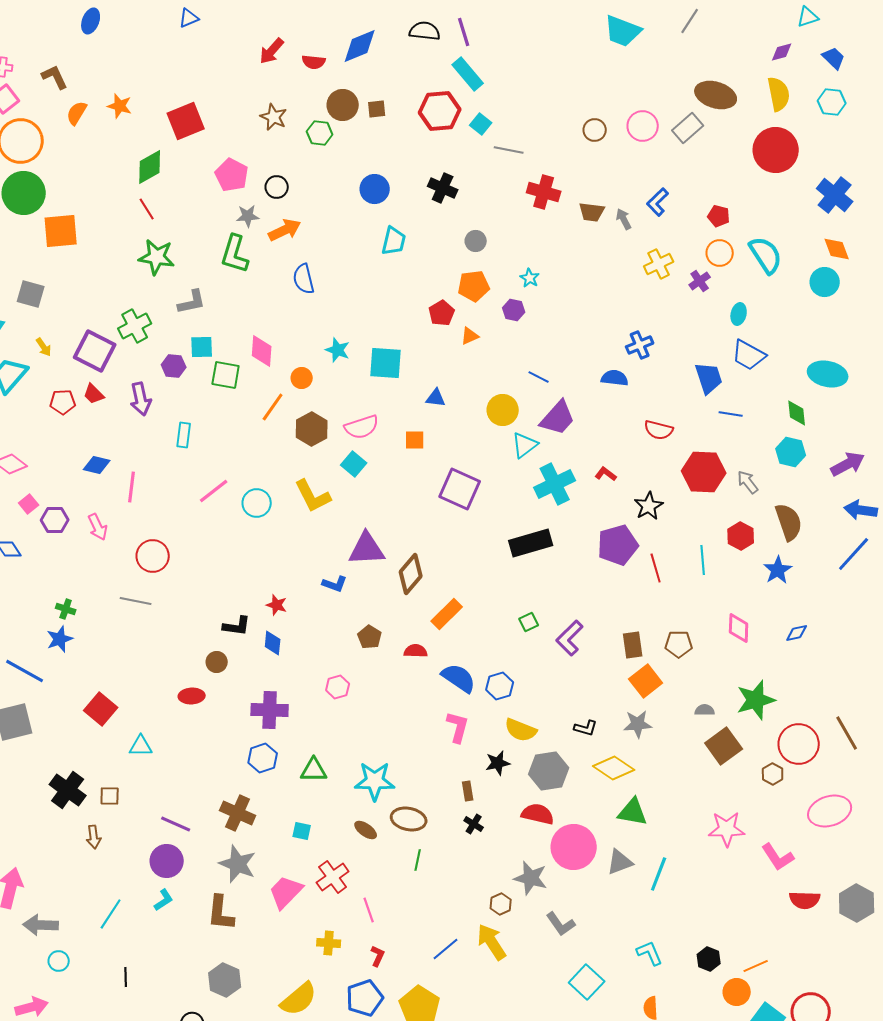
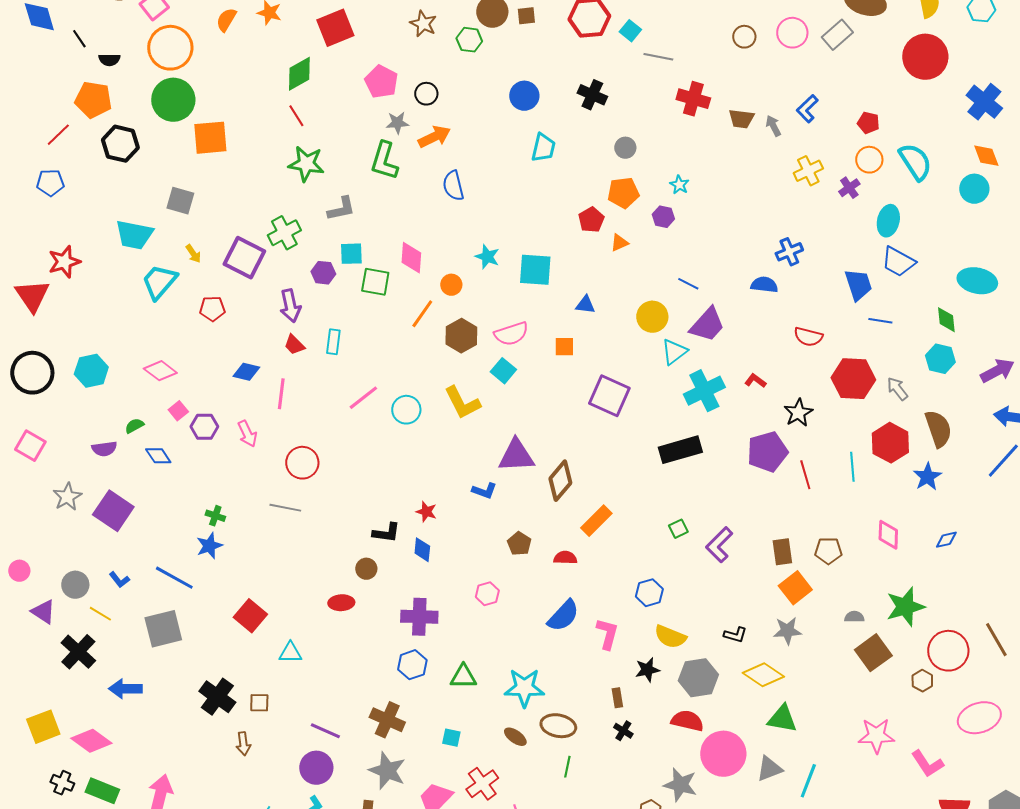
cyan ellipse: (739, 314) -> (888, 221), size x1.4
red trapezoid: (94, 394) -> (294, 345), moved
red hexagon: (741, 536) -> (890, 443), size x1.4
blue semicircle: (459, 678) -> (563, 616), moved, turned 99

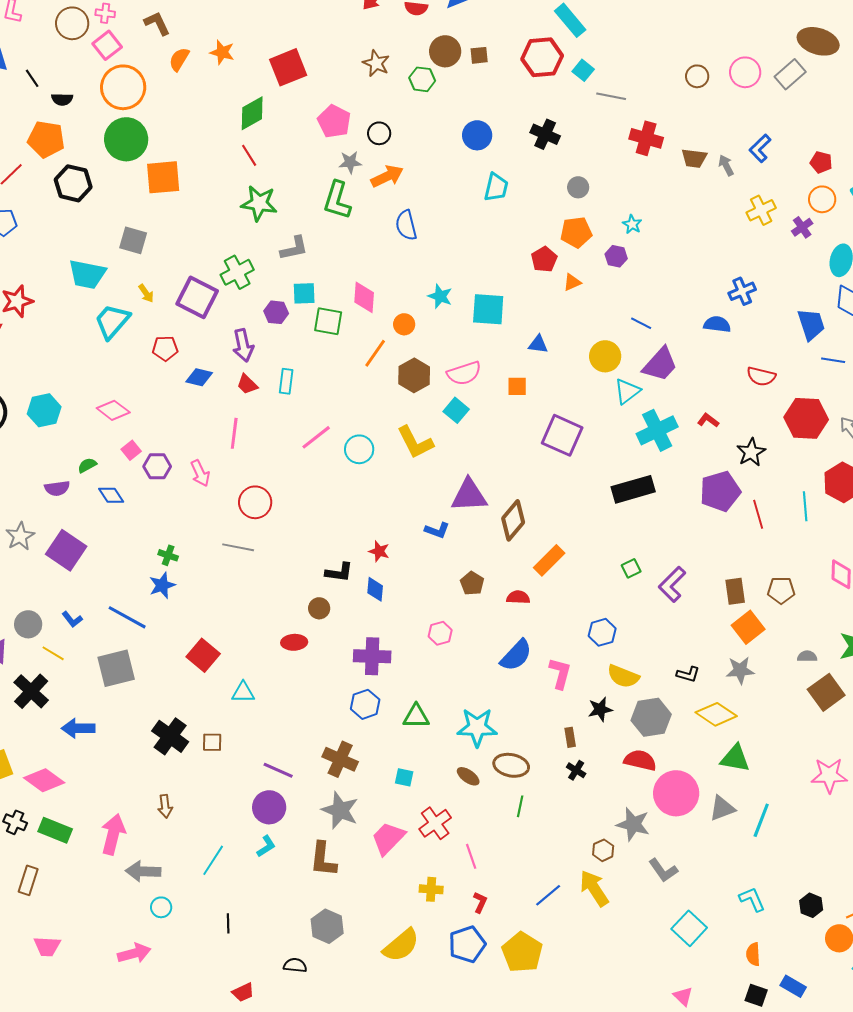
blue diamond: (246, 372) -> (199, 377), moved
brown arrow: (243, 744) -> (165, 806), moved

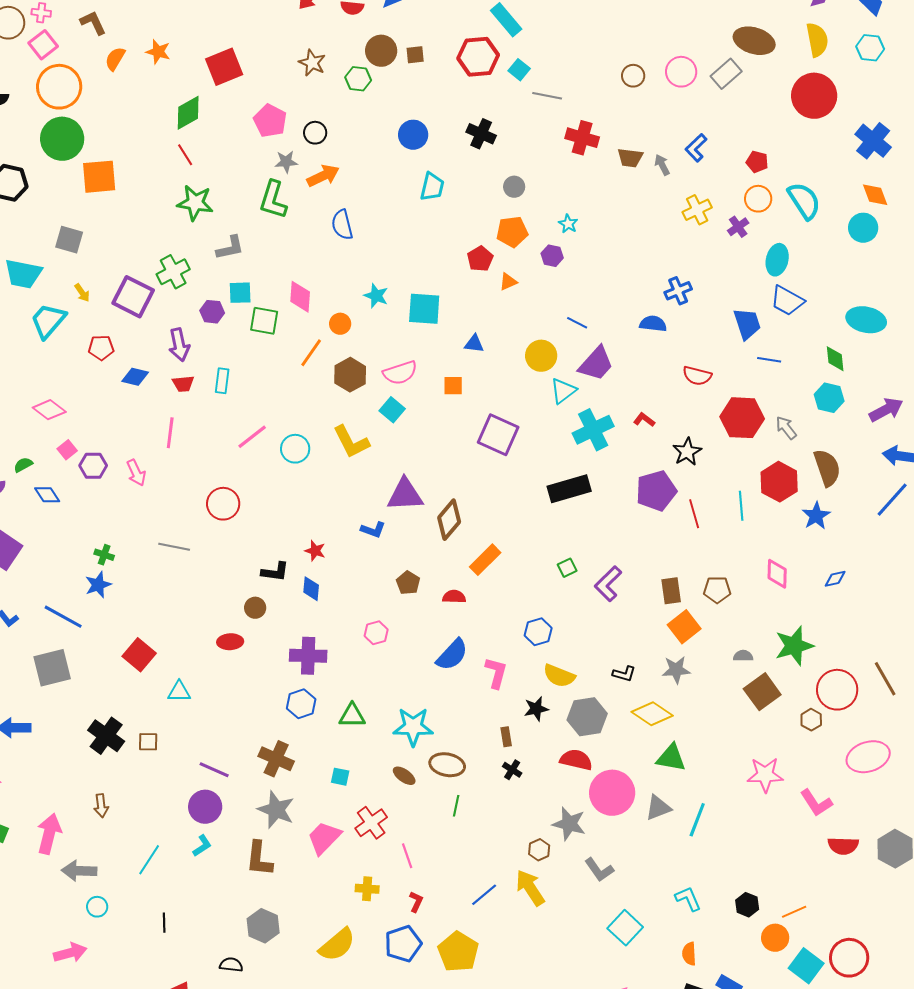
red trapezoid: (247, 384) -> (183, 384), turned -50
red circle: (255, 502) -> (223, 504), moved

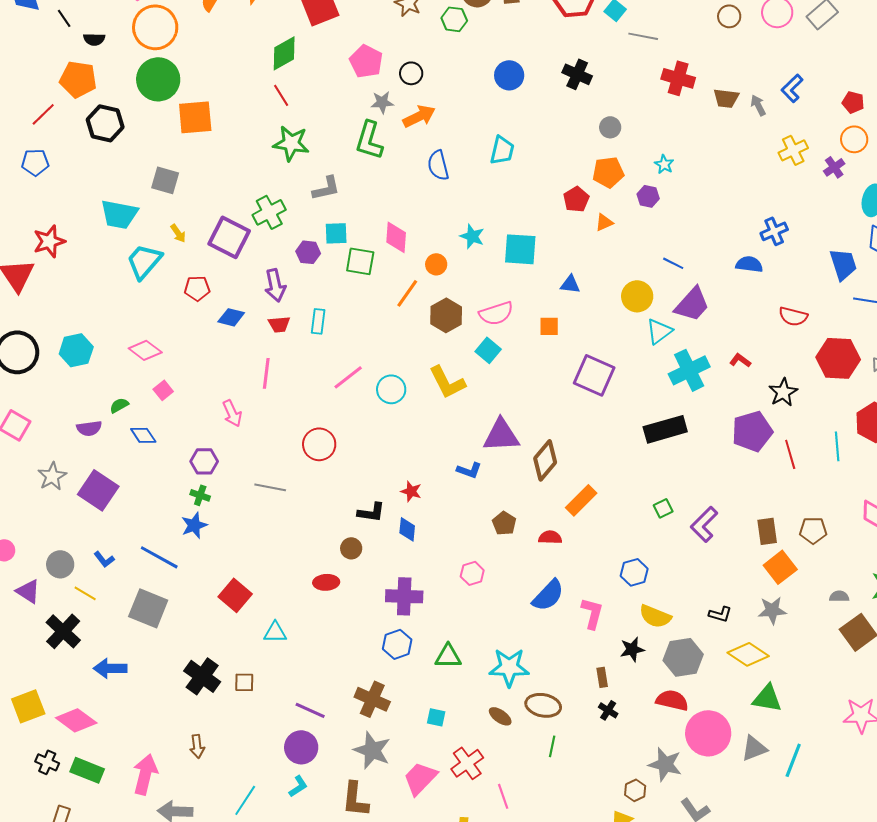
cyan trapezoid: (432, 187) -> (502, 150), moved
purple hexagon: (93, 466) -> (204, 461), moved
gray square: (52, 668) -> (148, 608), turned 36

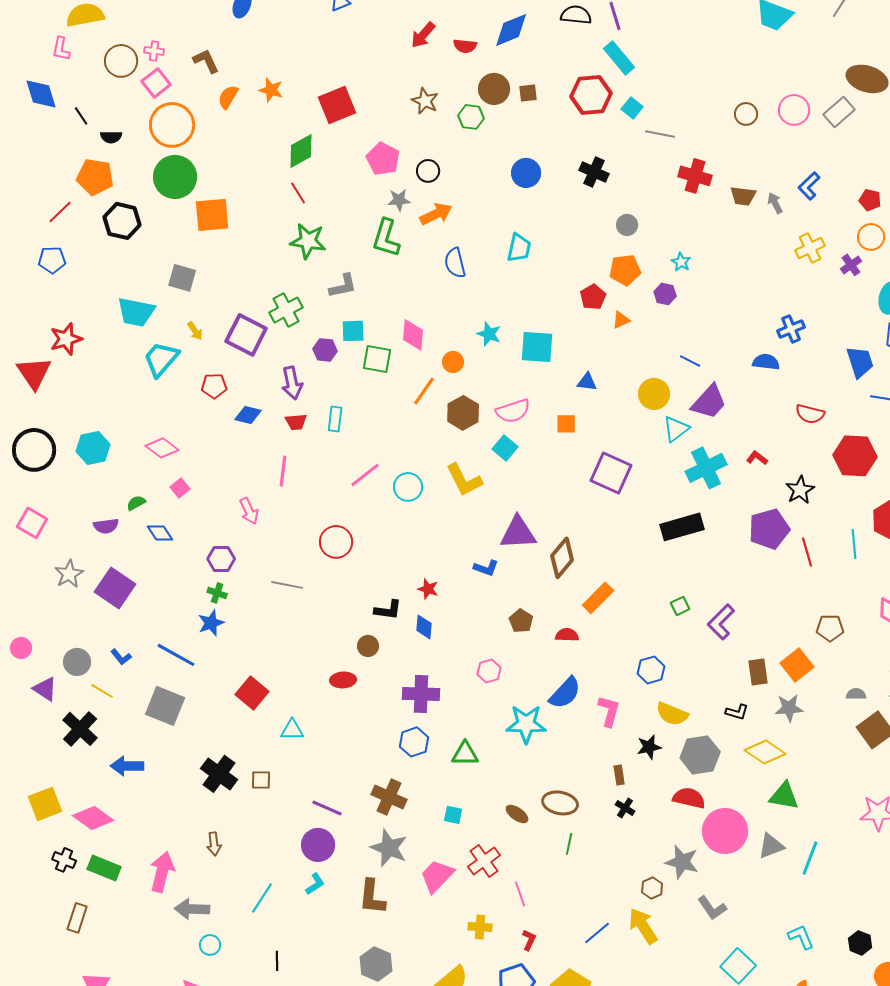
brown rectangle: (767, 531) -> (758, 672), moved
cyan star: (509, 667) -> (526, 724), moved

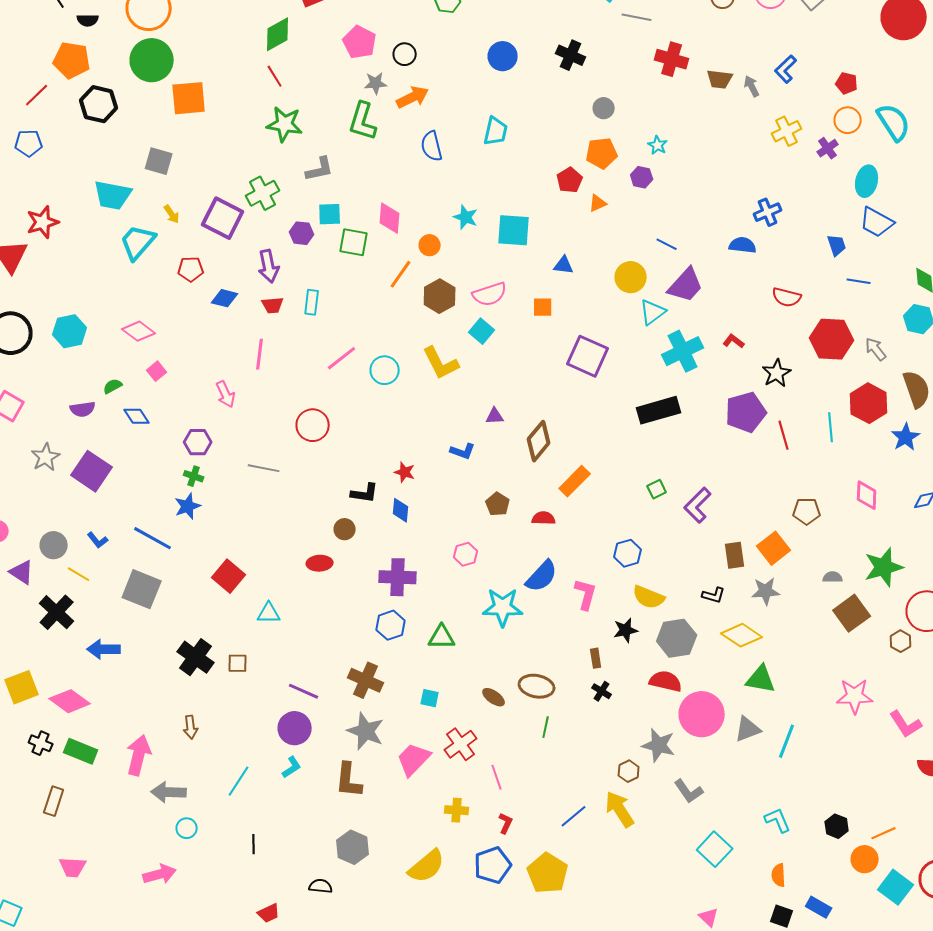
blue trapezoid: (860, 362) -> (837, 245), size x0.7
purple triangle: (518, 533) -> (495, 416), size x0.5

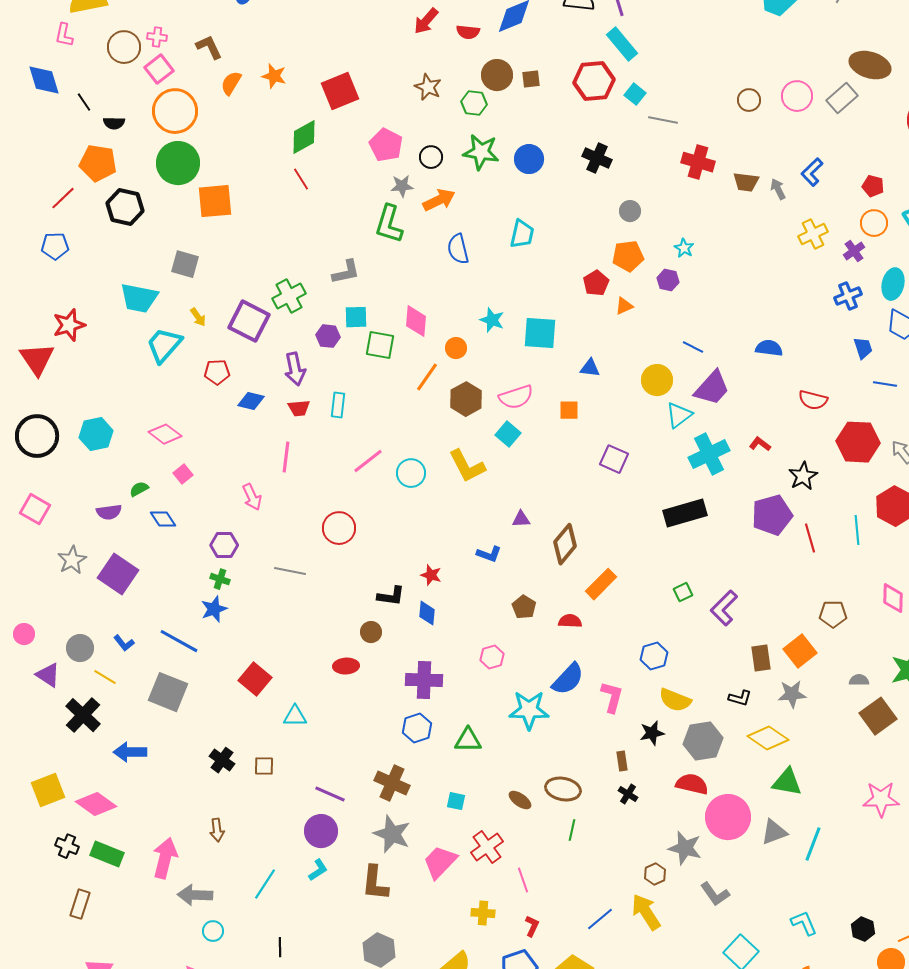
green star: (285, 124) -> (481, 152), moved
blue cross: (768, 212) -> (848, 296), moved
purple square: (588, 356) -> (614, 459), size x0.7
black cross: (196, 657) -> (222, 760), size x0.7

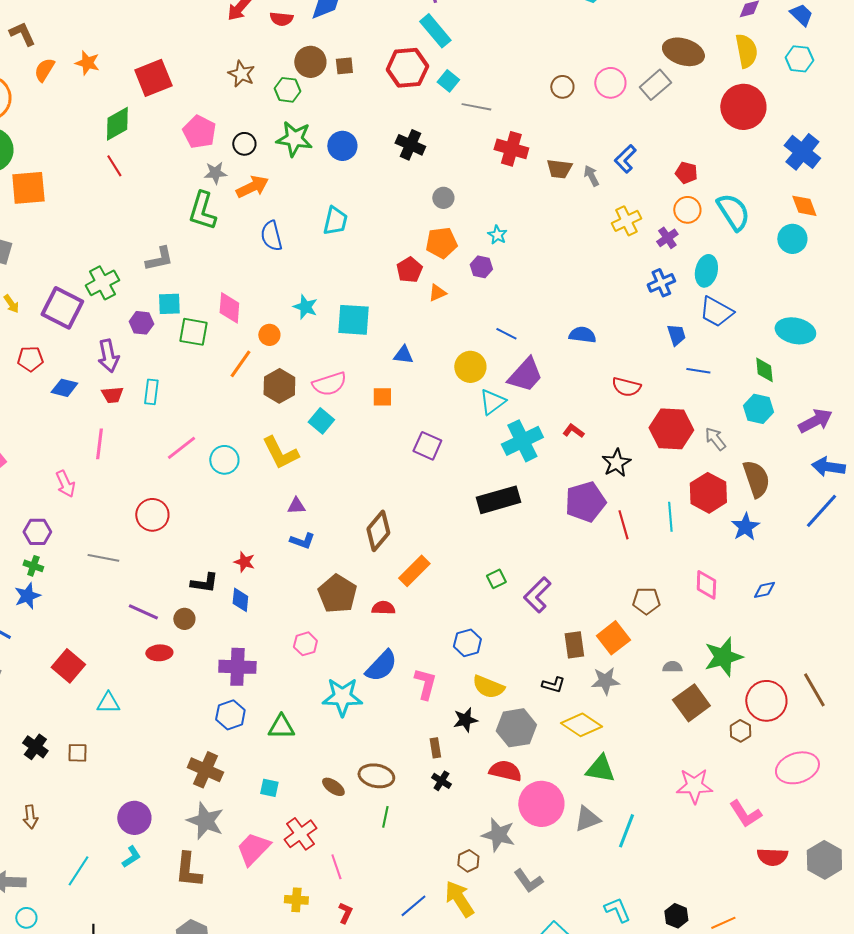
purple triangle: (521, 519) -> (296, 506), moved
brown pentagon: (524, 607) -> (337, 594), size x1.6
purple line: (330, 794) -> (143, 612), moved

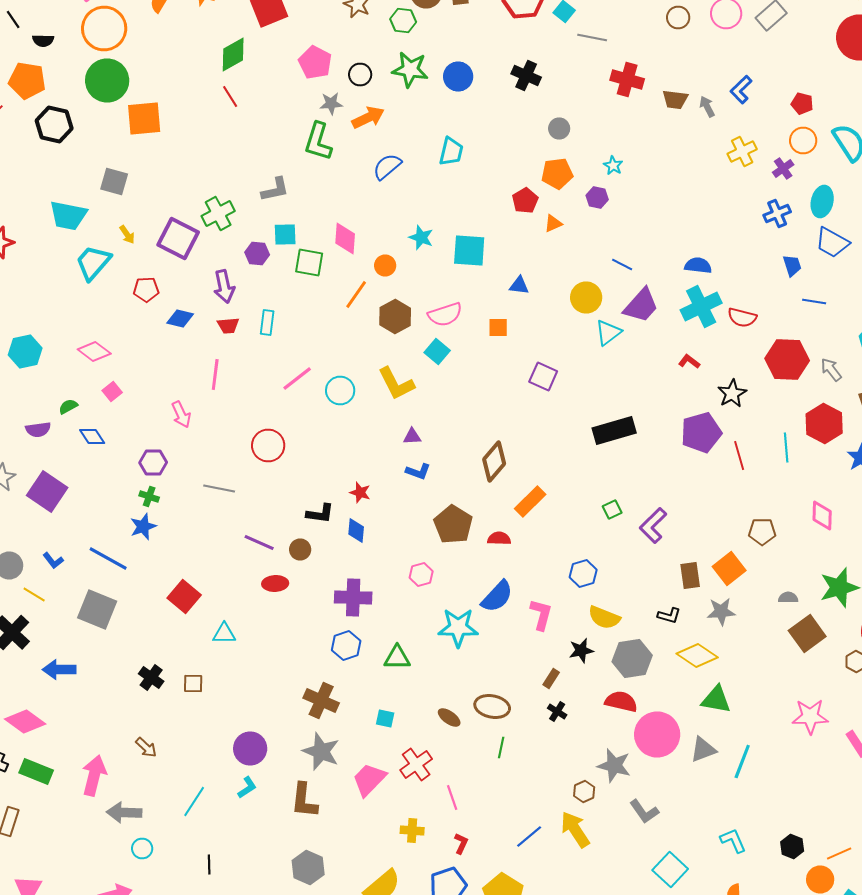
blue semicircle: (271, 236) -> (387, 166), turned 64
cyan cross: (522, 441) -> (701, 306), moved
brown rectangle: (435, 748) -> (551, 678), turned 42
brown arrow: (30, 817) -> (146, 748), turned -40

